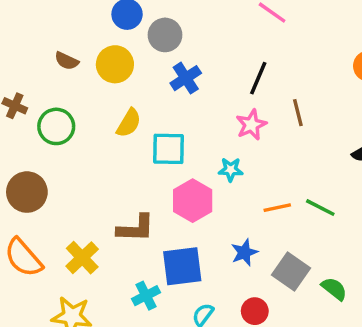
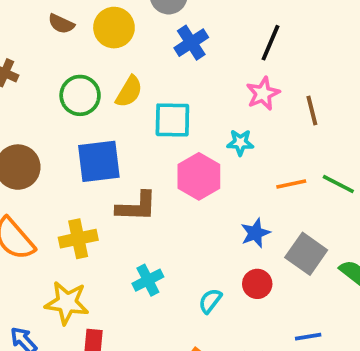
brown line: (298, 113) -> (312, 110), moved
green circle: (56, 126) -> (80, 95), moved
yellow cross: (82, 258) -> (78, 239), turned 32
blue square: (182, 266) -> (99, 161), moved
red circle: (255, 311) -> (257, 284), moved

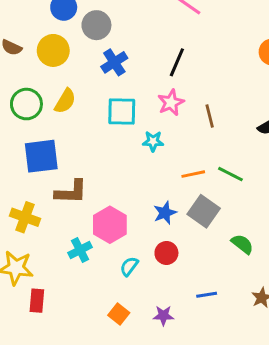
cyan square: (172, 120) -> (122, 112), moved
pink hexagon: (199, 176) -> (110, 225), moved
yellow cross: (78, 239) -> (25, 217), turned 32
gray square: (306, 254) -> (204, 211), moved

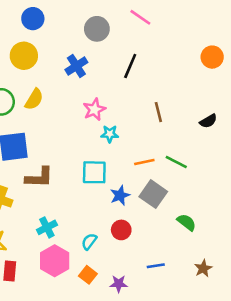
gray circle: (96, 25) -> (97, 29), moved
pink star: (171, 103) -> (94, 110), moved
cyan square: (122, 112) -> (94, 172), moved
pink hexagon: (110, 225) -> (55, 261), moved
orange square: (119, 314) -> (88, 275), moved

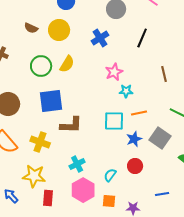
orange line: (144, 162) -> (139, 113), moved
orange square: (88, 275) -> (109, 201), turned -32

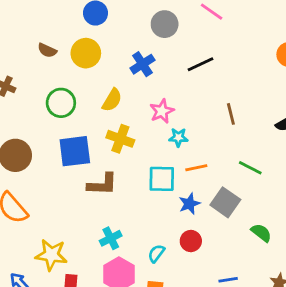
black line: (142, 38) -> (200, 64), turned 42
yellow semicircle: (67, 64) -> (112, 100), moved
yellow cross: (40, 142) -> (120, 139), moved

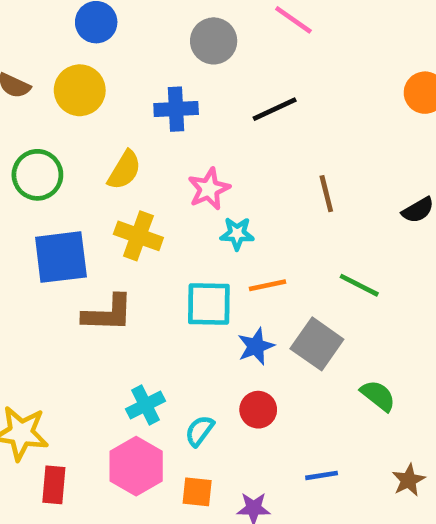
blue cross: (142, 64) -> (176, 109), turned 30
cyan cross: (111, 238) -> (145, 405), moved

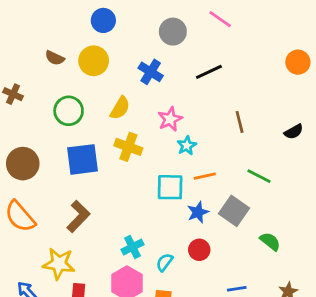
blue cross: (176, 109) -> (151, 72), turned 35
cyan star: (237, 234) -> (187, 146), turned -30
brown L-shape: (108, 313) -> (78, 216), moved, turned -48

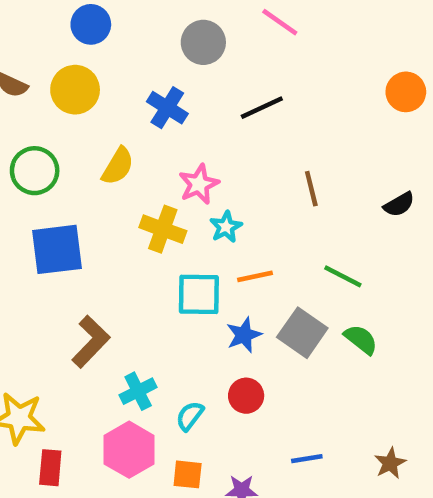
yellow cross: (128, 147) -> (163, 229), moved
brown L-shape: (78, 216) -> (91, 342), moved
green semicircle: (270, 241) -> (361, 339), moved

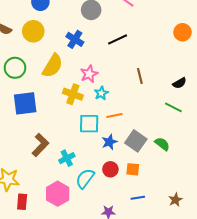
yellow semicircle: (118, 166) -> (53, 66), size x1.4
green line: (343, 276) -> (173, 107), moved
cyan cross: (138, 391) -> (67, 158), moved
cyan semicircle: (190, 416) -> (85, 178), size x1.5
orange square: (188, 474) -> (133, 169), moved

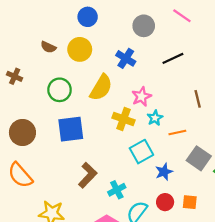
orange line: (114, 116) -> (177, 132), moved
cyan square: (89, 124) -> (141, 152), turned -30
gray square: (136, 141) -> (199, 158), moved

